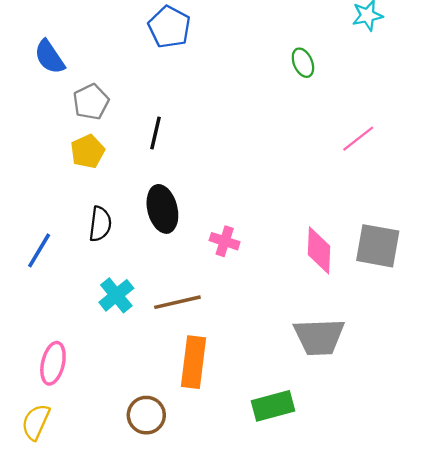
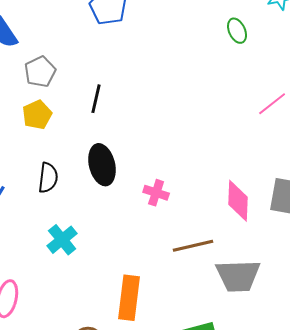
green ellipse: (303, 63) -> (237, 31), moved
brown line: (177, 302) -> (193, 246), moved

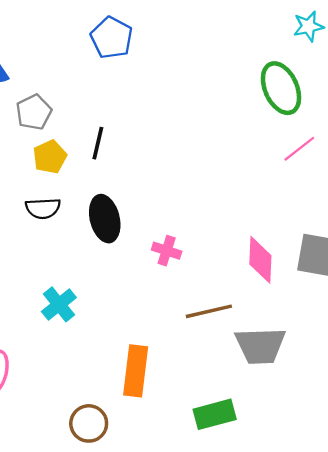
green ellipse: (237, 31) -> (281, 88), moved, size x1.8
yellow pentagon: (37, 115) -> (50, 157), moved
black semicircle: (48, 178) -> (43, 208), moved, turned 80

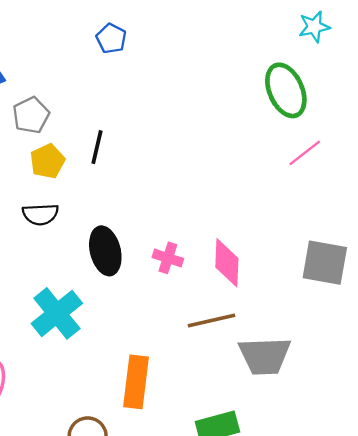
blue pentagon: (112, 38) -> (111, 38), size x0.7
black ellipse: (105, 219) -> (105, 251), moved
pink diamond: (260, 260) -> (227, 263), moved
cyan cross: (59, 304) -> (57, 313), size x1.4

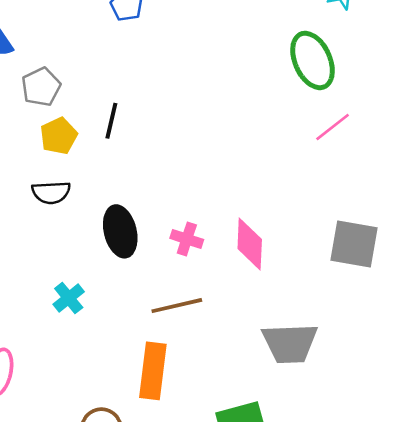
cyan cross: (57, 313) -> (69, 298), size x0.6
brown line: (212, 321) -> (177, 306), moved

